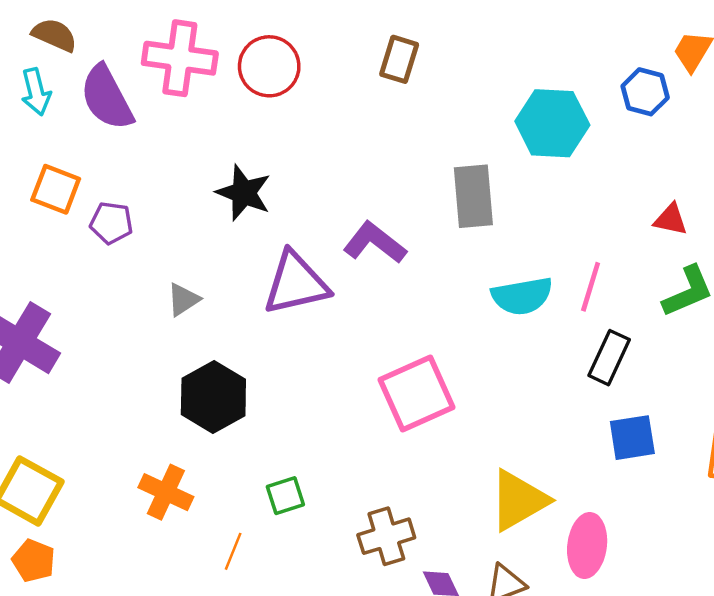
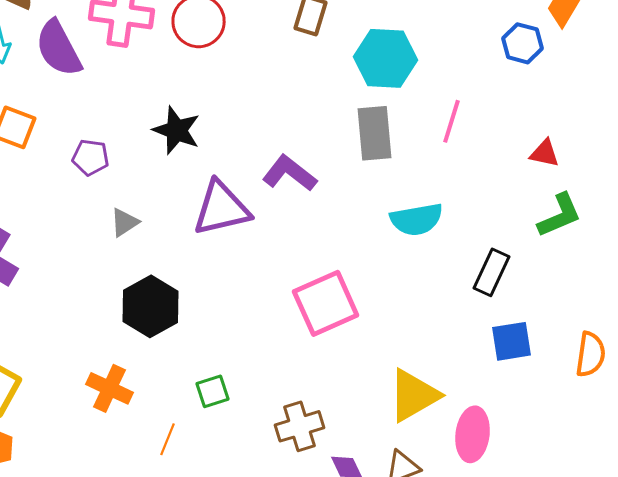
cyan hexagon: (552, 123) -> (386, 58), moved
purple pentagon: (111, 223) -> (91, 157), moved
pink line: (591, 287) -> (452, 121), moved

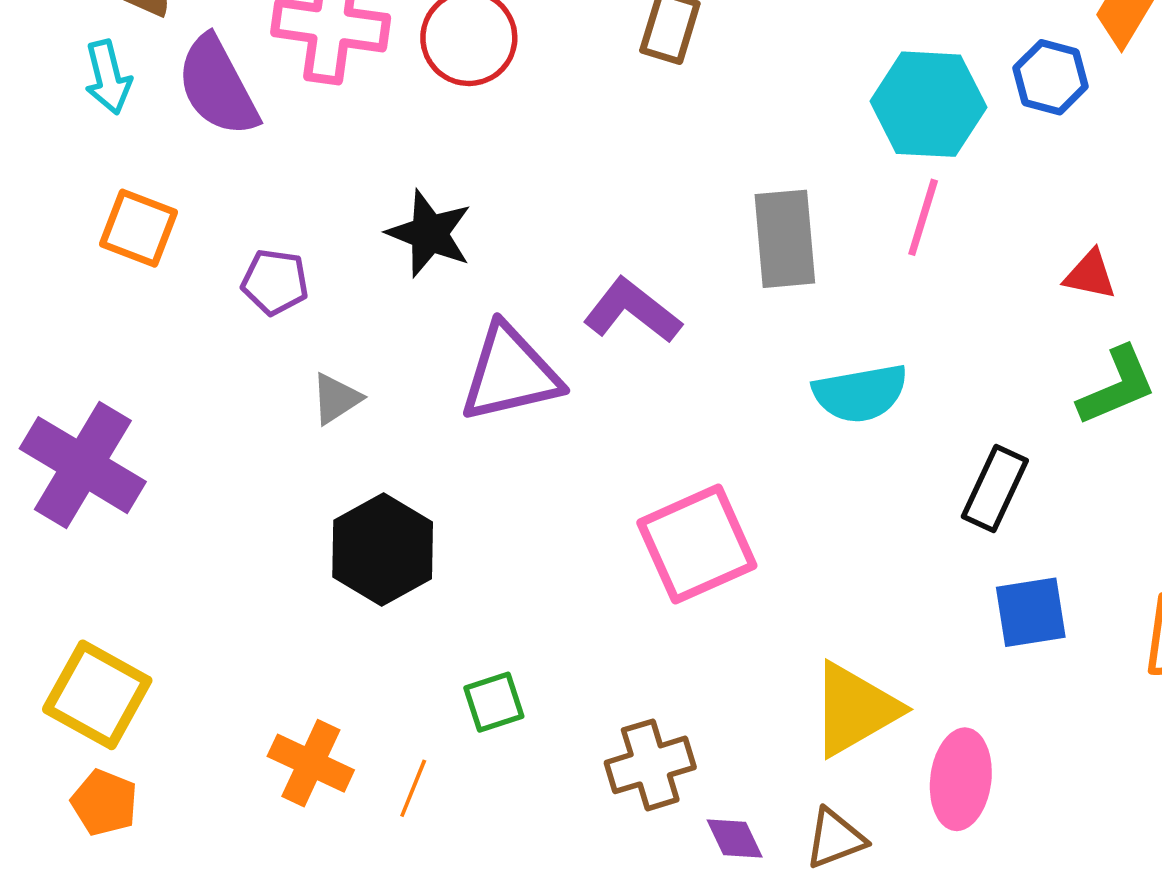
cyan hexagon: (386, 58) -> (928, 104), moved
orange cross: (110, 388) -> (311, 763), moved

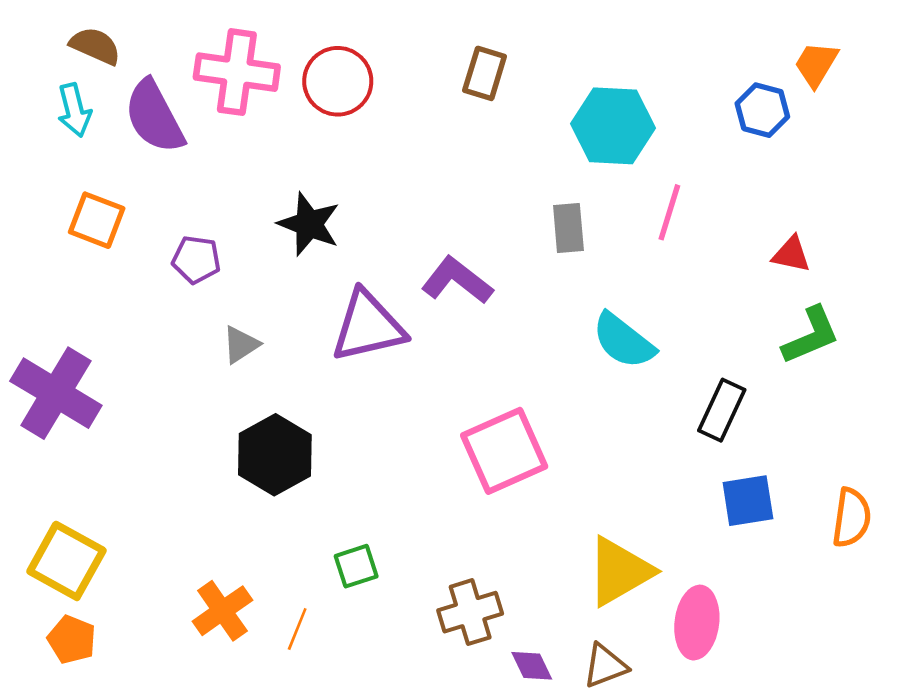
cyan hexagon: (928, 104) -> (613, 126), moved
gray rectangle: (785, 239) -> (568, 228), size x0.7
cyan semicircle: (860, 393) -> (623, 341), turned 48
orange cross: (311, 763) -> (222, 611), turned 30

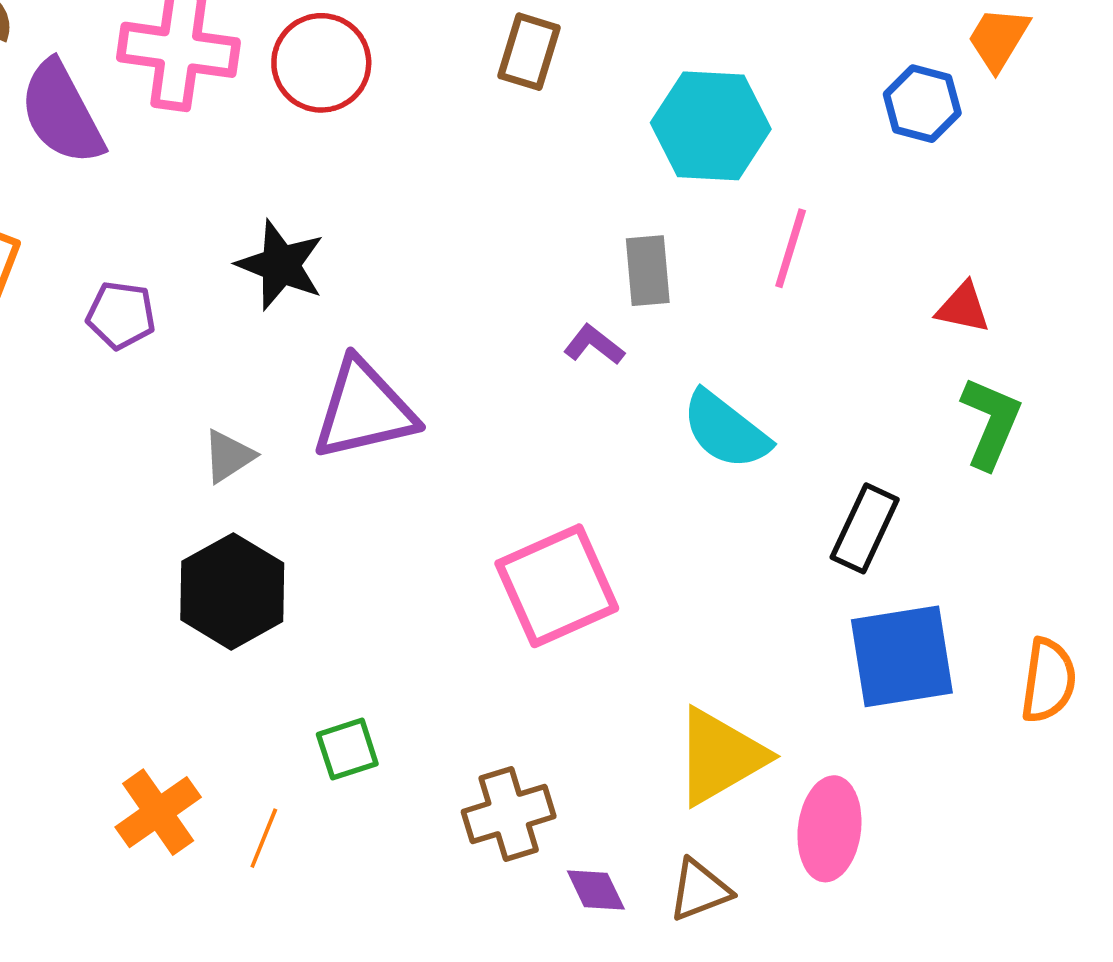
purple L-shape: (457, 280) -> (594, 345), moved, size x0.6
green L-shape: (811, 336) -> (991, 423), turned -44
gray triangle: (241, 345) -> (229, 456), moved
blue square: (748, 501) -> (902, 656), size x1.4

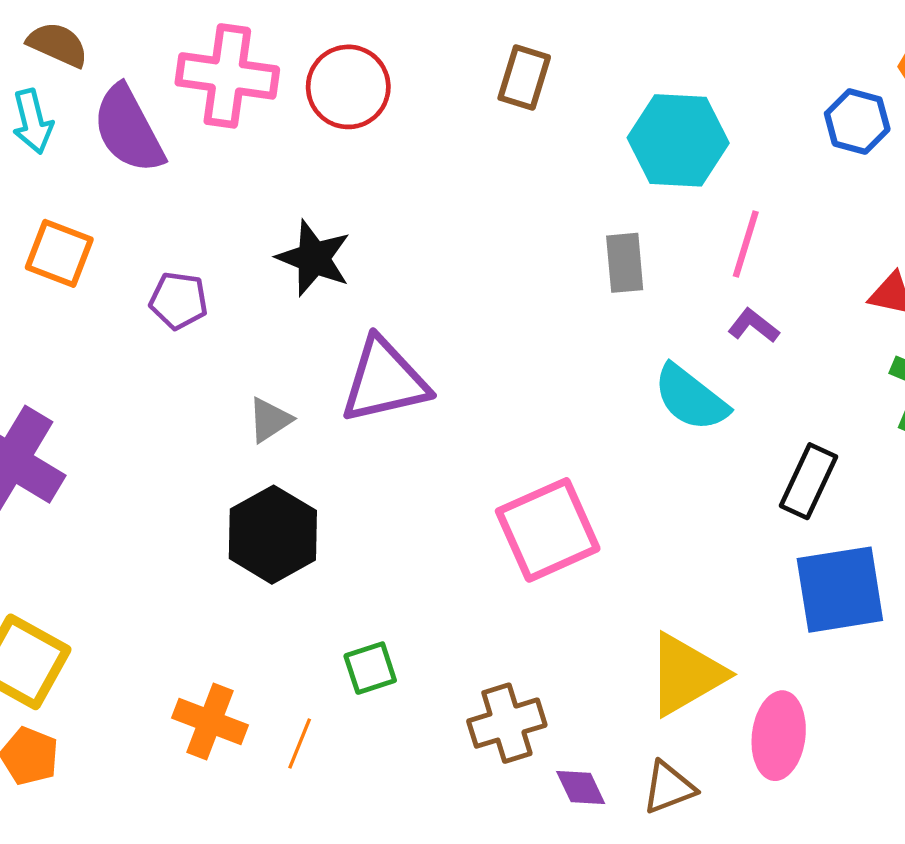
purple L-shape: (594, 345) -> (754, 326), moved
orange cross: (158, 812) -> (210, 722), turned -34

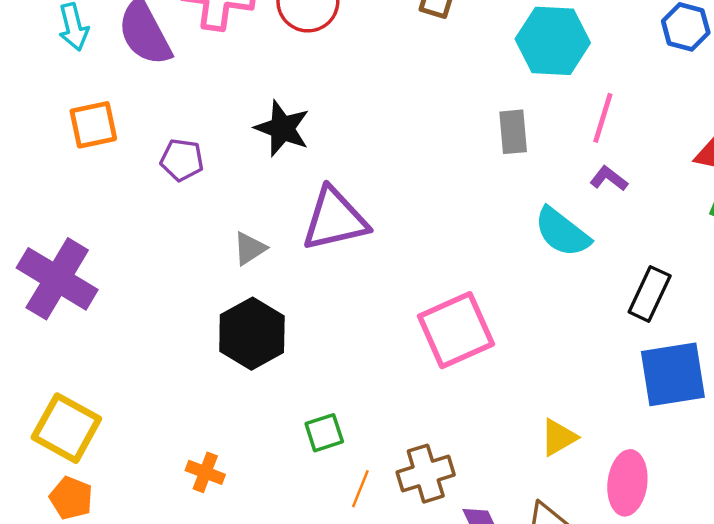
orange square: (59, 253) -> (93, 125), turned -33
yellow triangle: (686, 674) -> (559, 437), size x0.6
orange cross: (210, 722) -> (205, 472), size x0.7
orange line: (300, 744) -> (360, 489), moved

